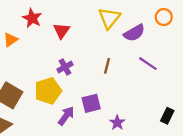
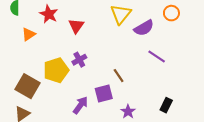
brown line: (107, 66) -> (119, 76), moved, turned -48
yellow pentagon: (48, 91) -> (56, 70), moved
black rectangle: (167, 116) -> (166, 105), moved

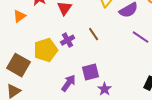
brown line: (119, 76) -> (94, 34), moved
purple star: (128, 112) -> (105, 89), moved

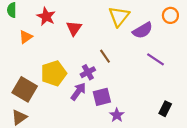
purple cross: (68, 40) -> (88, 72), moved
purple arrow: (69, 83) -> (78, 92), moved

